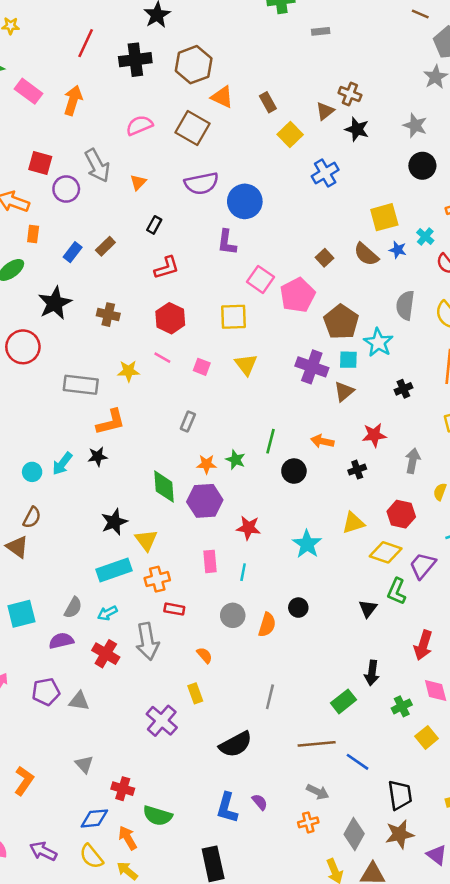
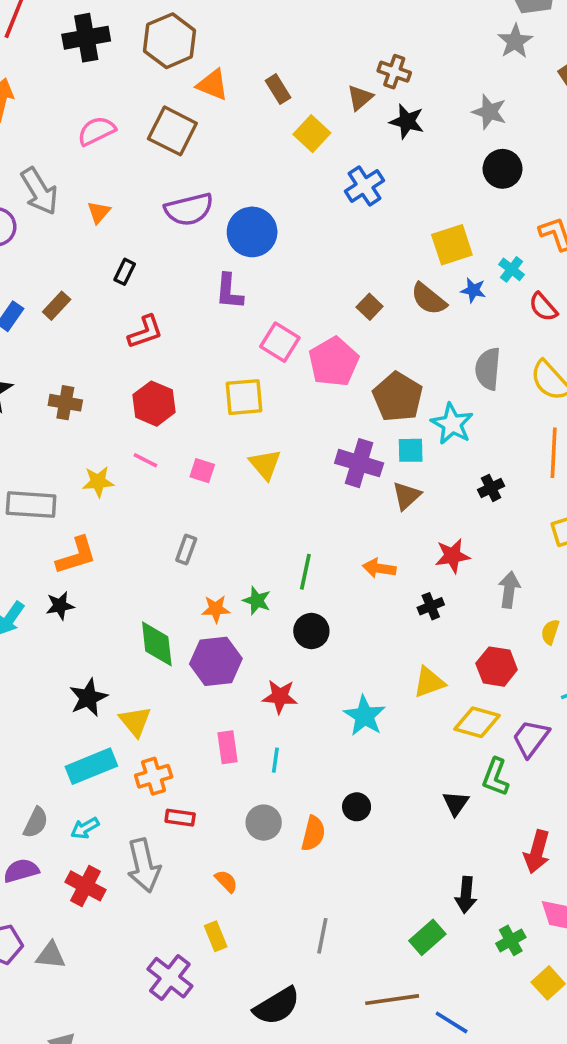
black circle: (294, 471) -> (311, 631), moved

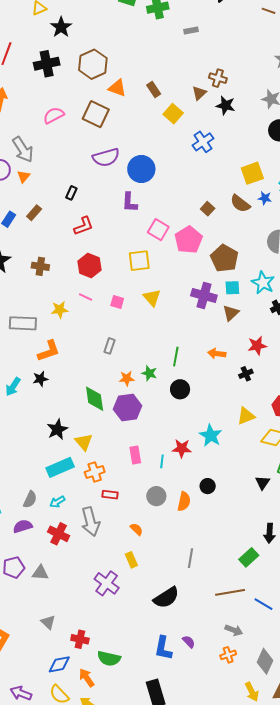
orange triangle: (99, 212) -> (24, 177), moved
cyan star: (452, 424) -> (263, 283), moved
red star: (280, 697) -> (182, 448), moved

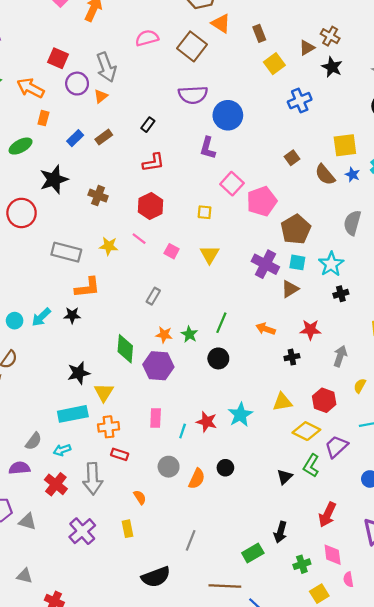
brown square: (208, 209) -> (292, 158), moved
yellow square: (139, 261) -> (205, 212), size x0.6
purple cross: (107, 583) -> (82, 531), moved
gray triangle: (48, 622) -> (24, 576), turned -42

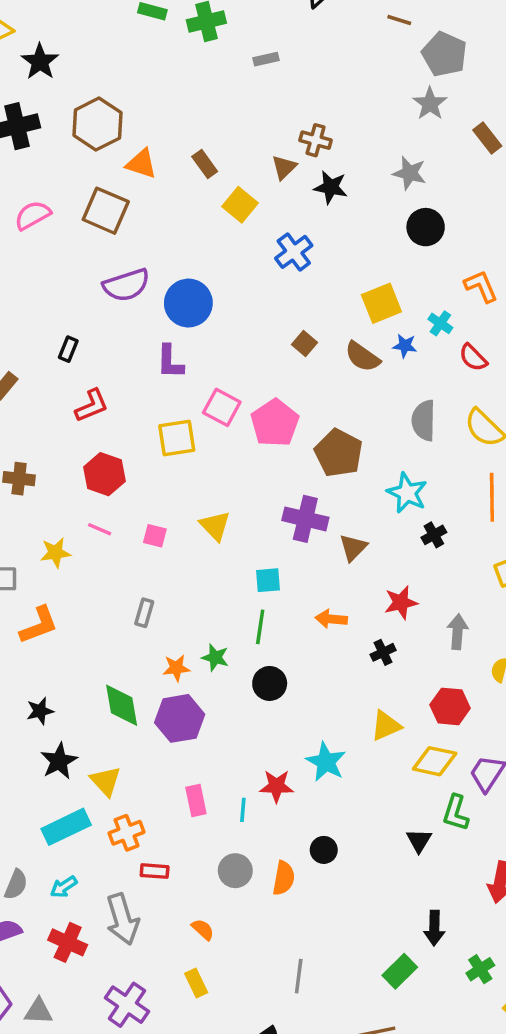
yellow square: (205, 212) -> (177, 438), moved, size x1.6
cyan square: (297, 262) -> (268, 580), moved
black star: (72, 315) -> (40, 711), moved

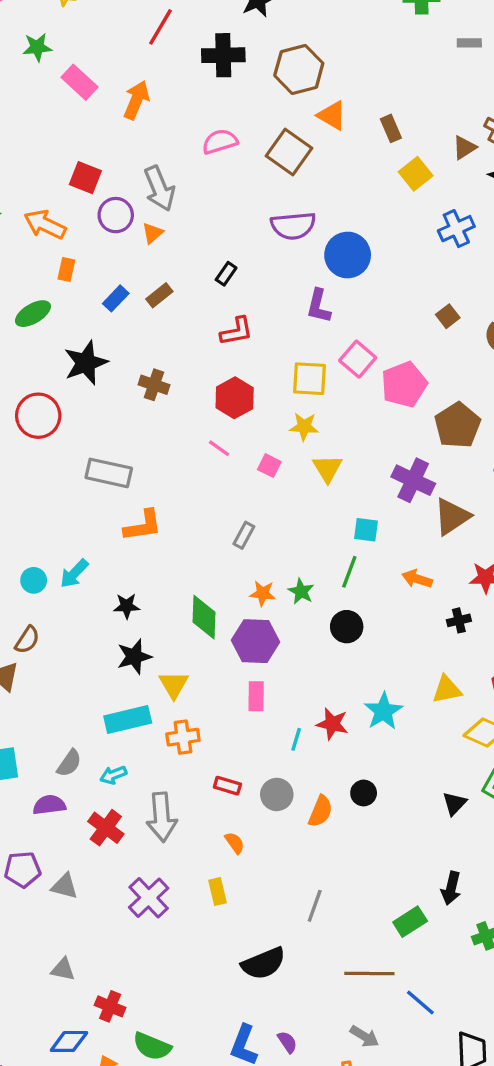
brown triangle: (353, 548) -> (452, 517), size x1.4
yellow star: (55, 553) -> (304, 427), moved
pink rectangle: (196, 800) -> (256, 696), moved
red rectangle: (155, 871) -> (227, 786), moved

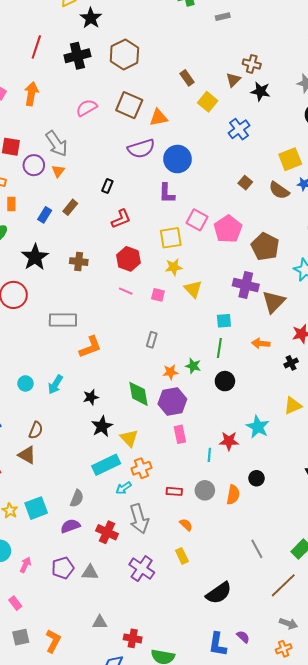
orange triangle: (332, 115) -> (159, 118), moved, turned -30
cyan circle: (34, 580) -> (25, 383), moved
cyan arrow: (113, 775) -> (124, 488), moved
gray line: (315, 906) -> (257, 549), moved, turned -36
brown line: (369, 973) -> (283, 585), turned -32

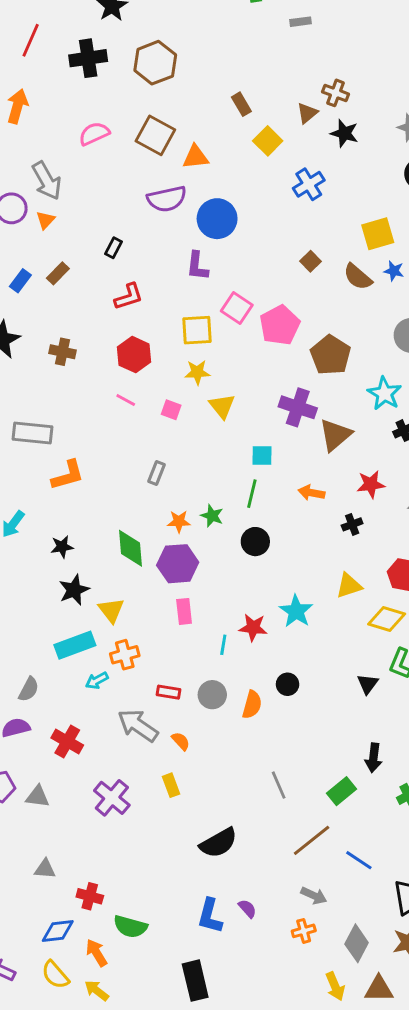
gray arrow: (139, 519) -> (138, 725), moved, turned 136

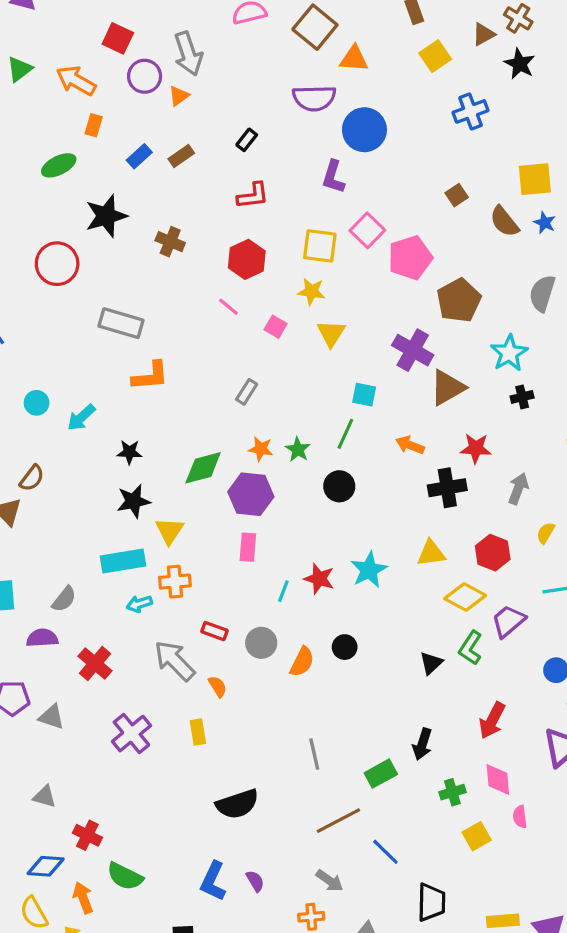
black cross: (352, 524) -> (447, 488), size x1.6
green diamond: (130, 548) -> (203, 468), turned 69

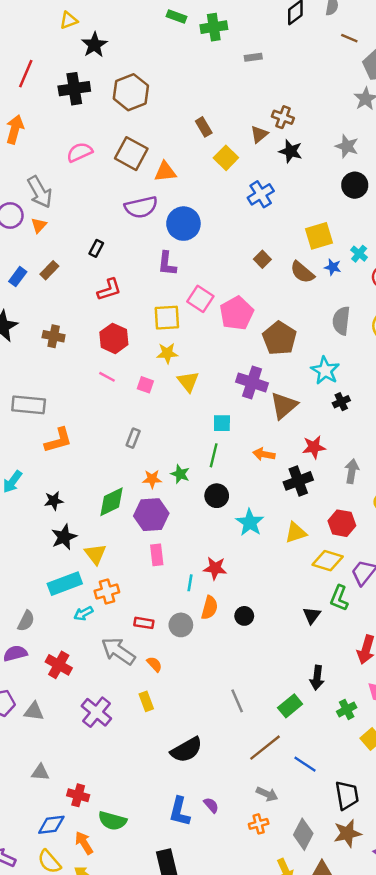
cyan star: (369, 570) -> (250, 522), moved
orange semicircle: (302, 662) -> (210, 608), moved

